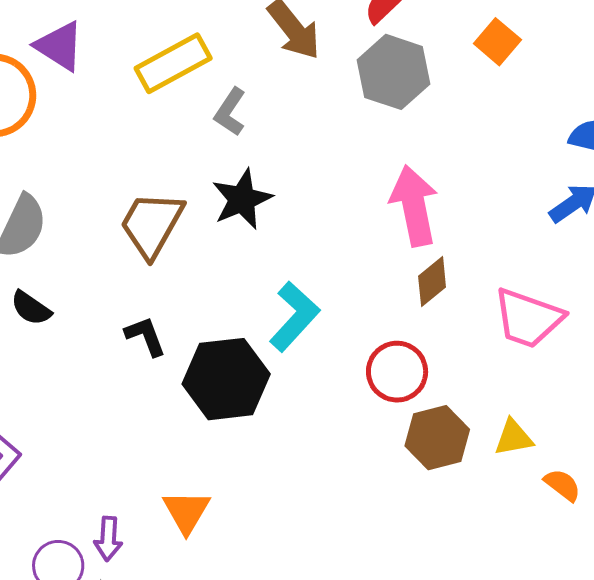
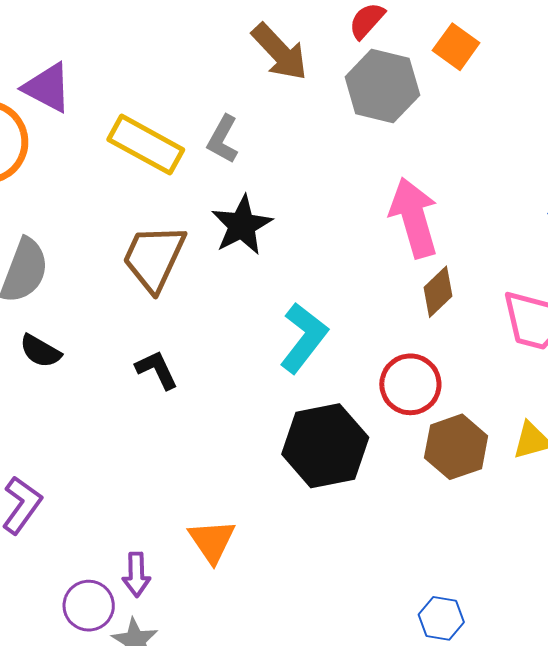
orange square: (497, 42) -> (456, 47), moved
yellow rectangle: (173, 63) -> (146, 145), moved, turned 62
black hexagon: (226, 379) -> (325, 446), moved

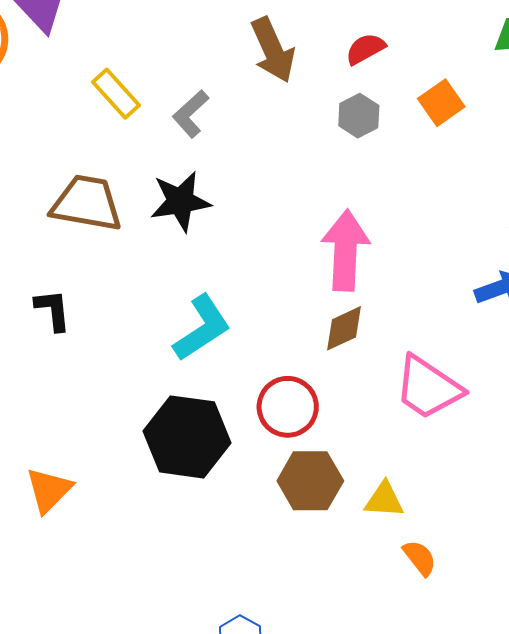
gray hexagon: (382, 86) -> (359, 116), size x0.6
yellow rectangle: (146, 145) -> (116, 94), size x0.7
brown trapezoid: (154, 258) -> (87, 203), turned 56

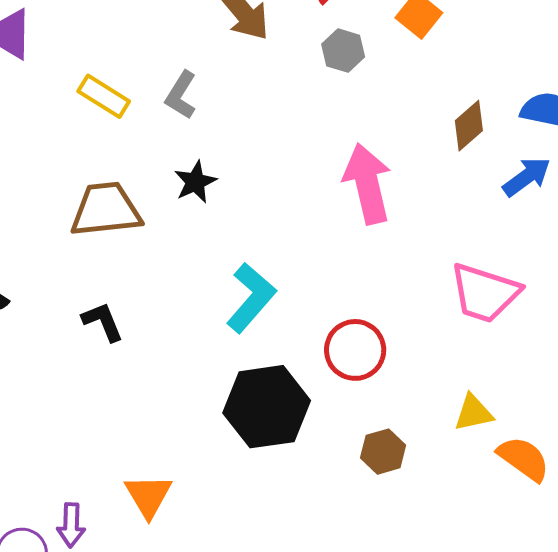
black star: (180, 201) -> (195, 182), size x0.7
brown diamond: (344, 328) -> (469, 126), moved
brown hexagon: (310, 481) -> (383, 452), moved, size x0.7
orange semicircle: (420, 558) -> (524, 459), size x1.4

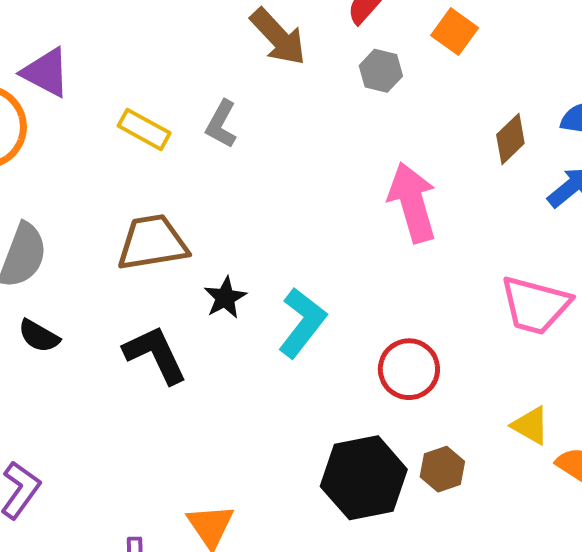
black star: (195, 182) -> (225, 298), moved
black L-shape: (103, 322) -> (155, 355), size x1.5
black hexagon: (267, 407) -> (364, 478), moved
yellow triangle: (473, 413) -> (531, 425), turned 45

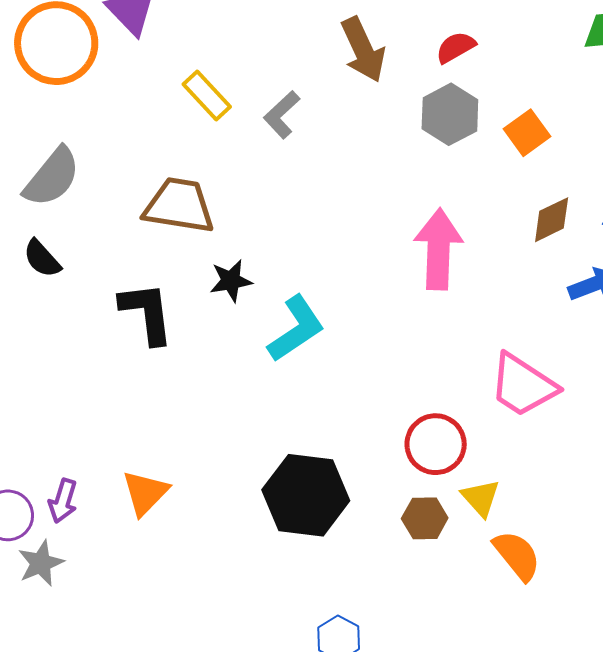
orange square: (455, 32) -> (527, 133), moved
gray hexagon: (381, 71) -> (450, 114), size x1.4
red circle: (409, 369) -> (436, 444), moved
brown hexagon: (442, 469) -> (425, 518), moved

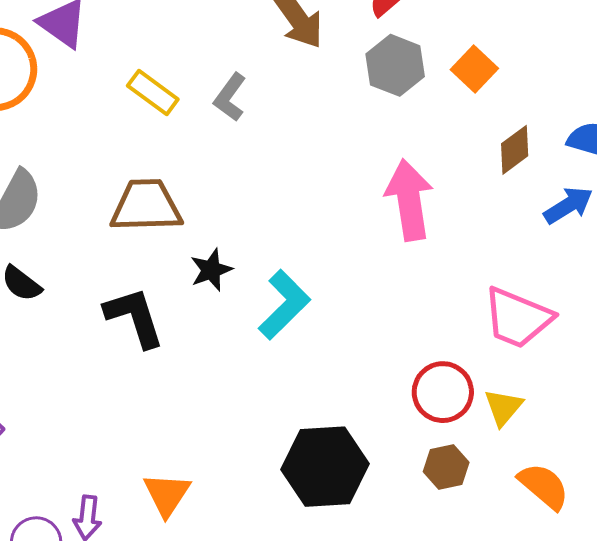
yellow triangle: (481, 498) -> (503, 407), moved, turned 33

